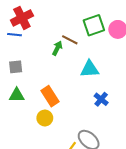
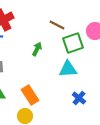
green square: (94, 25) -> (73, 43), moved
brown line: (70, 40) -> (57, 25), moved

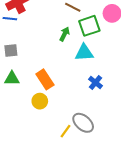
green arrow: (37, 49) -> (65, 34), moved

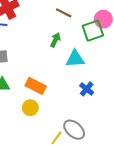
green square: (89, 26) -> (93, 31), moved
orange rectangle: (45, 79) -> (36, 86), turned -30

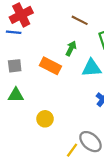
orange rectangle: (36, 86) -> (50, 66), moved

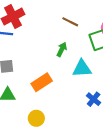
orange rectangle: (50, 66) -> (42, 82), moved, turned -60

